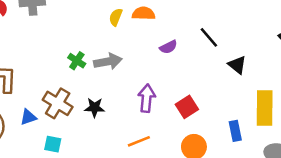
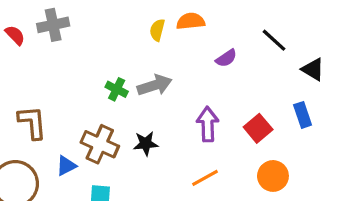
blue rectangle: (235, 131) -> (303, 115), moved

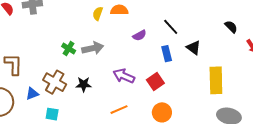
blue rectangle: (303, 115) -> (167, 54), moved
purple arrow: (208, 124) -> (124, 76), turned -70

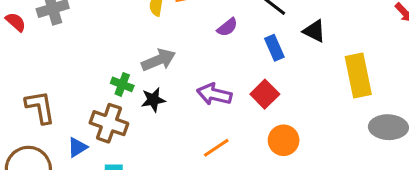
green cross: (69, 48) -> (122, 84), moved
black star: (84, 84) -> (153, 100), moved

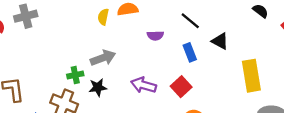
purple semicircle: (227, 27) -> (155, 36), turned 35
green cross: (122, 84) -> (75, 75), turned -35

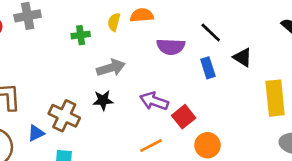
purple semicircle: (155, 36) -> (171, 47), size x1.5
green cross: (75, 75) -> (81, 35), moved
red square: (181, 87) -> (184, 117), moved

